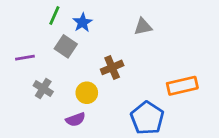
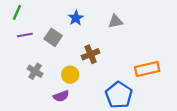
green line: (54, 15) -> (17, 12), moved
blue star: (83, 22) -> (76, 18), moved
purple line: (25, 58) -> (25, 35), moved

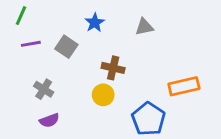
brown cross: (91, 54) -> (113, 68), turned 36
yellow circle: (70, 75) -> (103, 95), moved
purple semicircle: (61, 96) -> (49, 120), moved

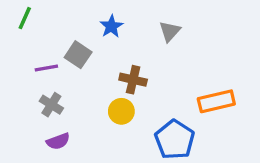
gray triangle: (144, 27) -> (170, 31), turned -36
purple line: (31, 44) -> (46, 68), moved

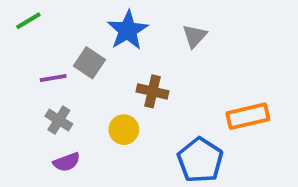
green line: (25, 18) -> (28, 21), turned 35
blue star: (111, 26) -> (128, 30), size x1.5
yellow circle: (121, 111) -> (124, 130), moved

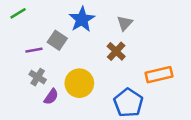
brown cross: (152, 91) -> (116, 51), moved, turned 30
yellow circle: (124, 130) -> (79, 83), size x1.5
purple semicircle: (67, 162) -> (51, 97), moved, turned -35

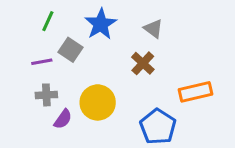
green line: (18, 13) -> (48, 21), moved, turned -35
gray triangle: (125, 23) -> (153, 29), turned -35
gray cross: (38, 77) -> (46, 95), turned -35

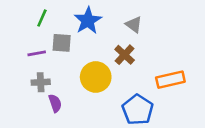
gray square: (71, 50) -> (62, 43), turned -30
yellow circle: (98, 102) -> (96, 77), moved
purple semicircle: (63, 119) -> (55, 103), turned -54

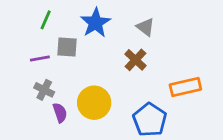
yellow circle: (96, 77) -> (94, 103), moved
gray cross: (41, 82) -> (44, 90), turned 30

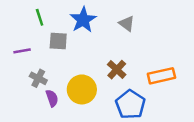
green line: (46, 20) -> (40, 17), turned -42
purple line: (40, 58) -> (22, 51), moved
brown cross: (135, 60) -> (117, 70), moved

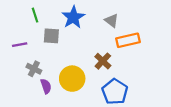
orange rectangle: (161, 76) -> (128, 40), moved

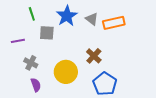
gray triangle: (112, 21) -> (92, 19), moved
orange rectangle: (128, 40) -> (114, 23), moved
purple semicircle: (46, 86) -> (36, 85), moved

